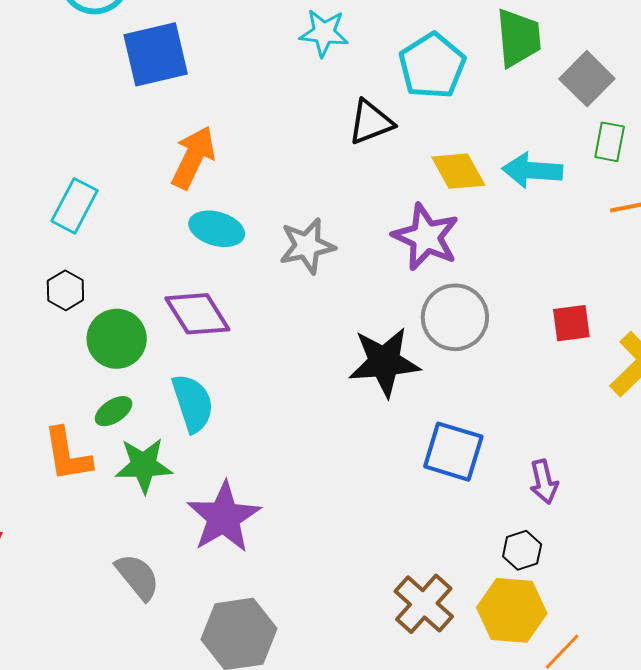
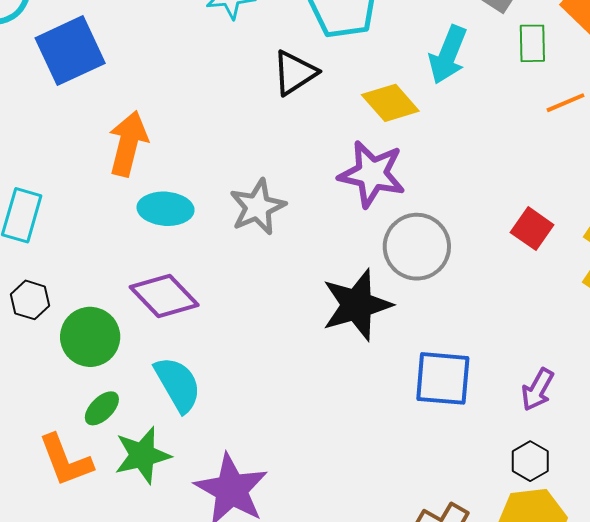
cyan arrow: (532, 170) -> (448, 55), moved, turned -60
red square: (571, 323) -> (532, 229), turned -36
purple arrow: (544, 482) -> (537, 390), turned 54

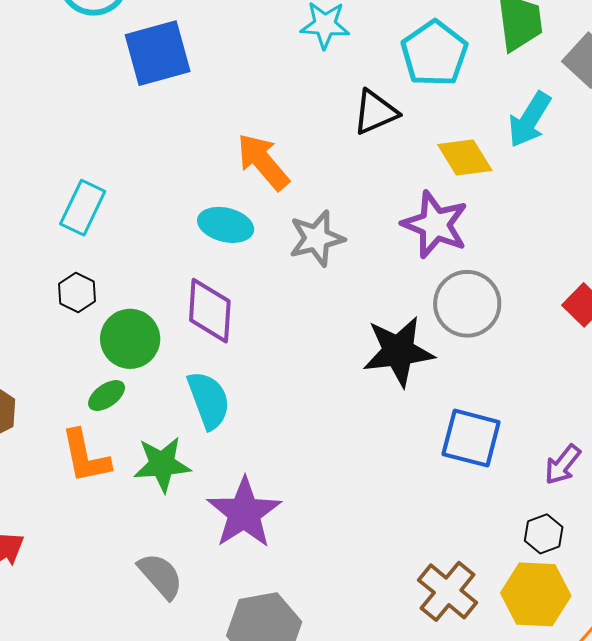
orange arrow: (128, 144) -> (263, 162), moved, turned -64
purple diamond: (164, 296) -> (210, 311), turned 38
green ellipse: (102, 408) -> (107, 396), moved

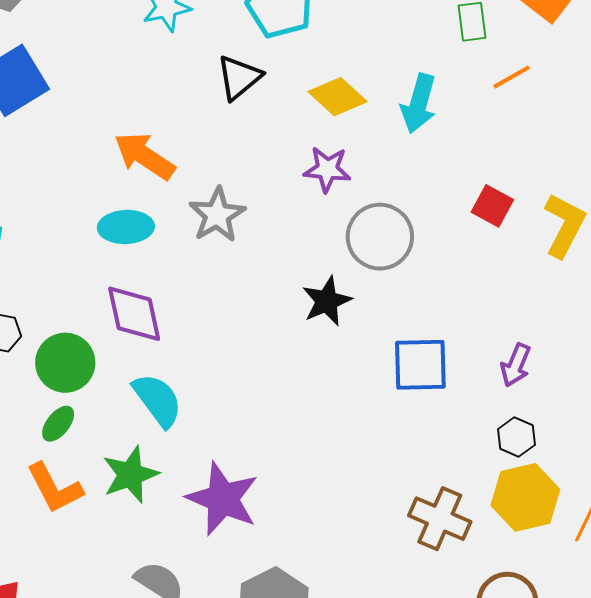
cyan arrow: (529, 120) -> (419, 103), moved
purple star: (435, 225) -> (327, 169), size x0.7
black star: (398, 351) -> (327, 301), size x0.7

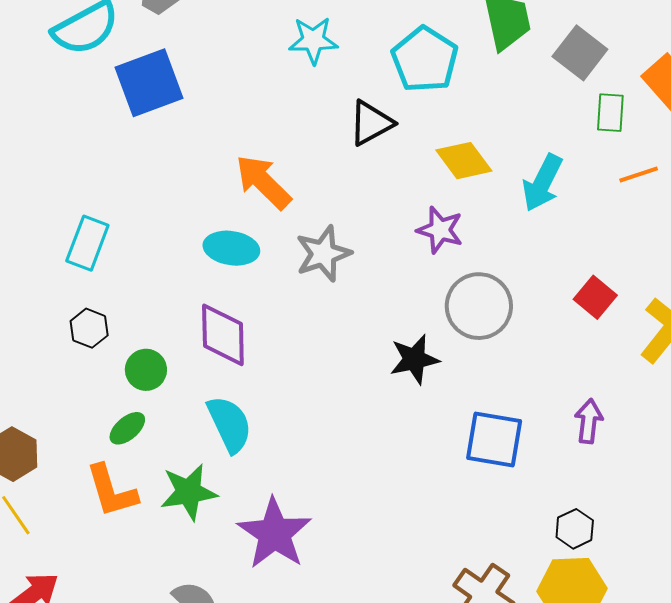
green circle: (65, 363) -> (146, 370), size x0.7
purple arrow: (516, 365) -> (589, 421), moved, turned 153

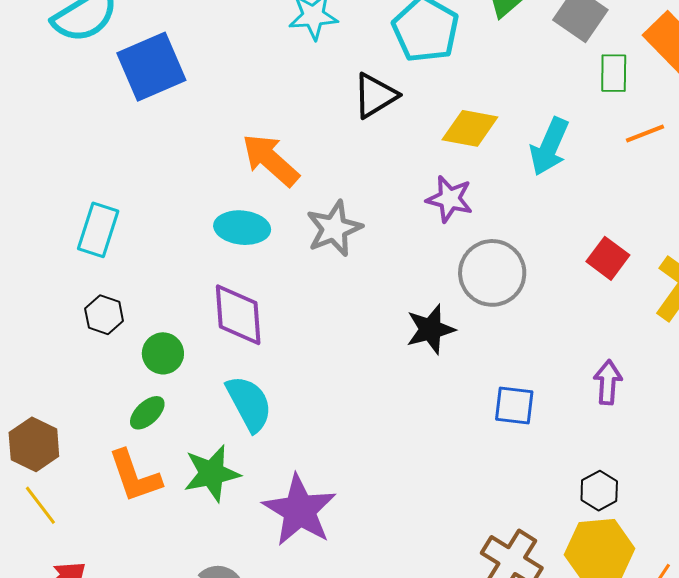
yellow diamond: (464, 161) -> (470, 128), turned -40
blue square: (494, 440) -> (514, 405), size x0.7

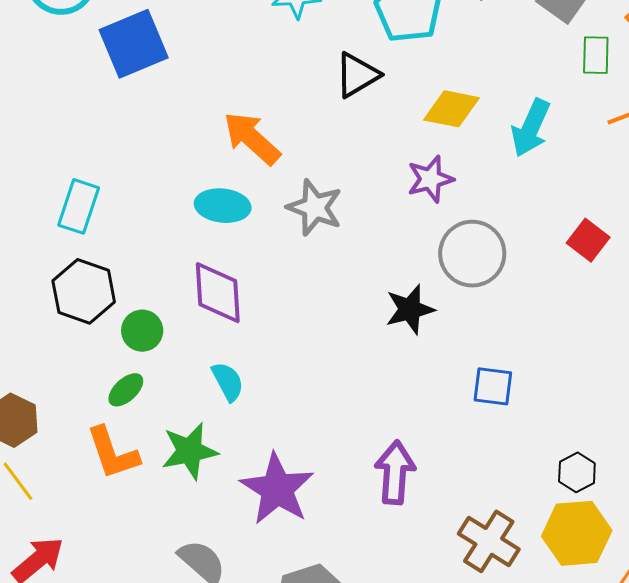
purple star: (450, 199) -> (430, 179), turned -30
gray star: (334, 229) -> (315, 208), turned -30
black hexagon: (104, 315) -> (84, 291), size x1.6
purple arrow: (608, 382) -> (395, 473), moved, size x1.4
cyan semicircle: (249, 403) -> (228, 382), size x0.7

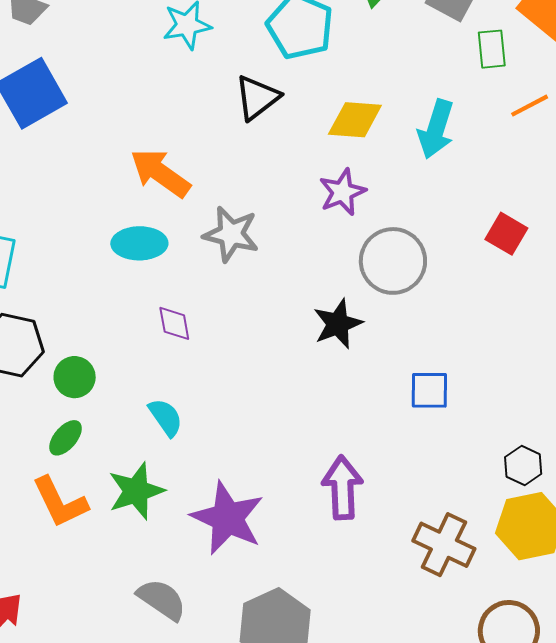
purple diamond: (218, 293) -> (174, 323), moved, size x0.6

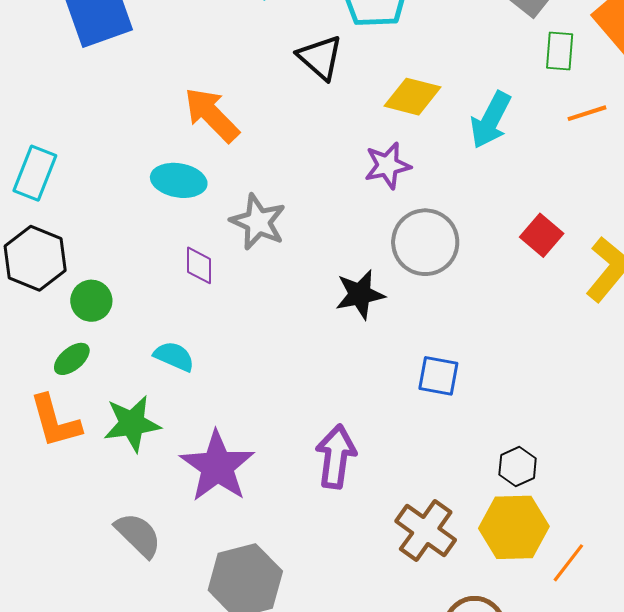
black triangle: (257, 97) -> (320, 57), turned -51
gray star: (231, 234) -> (258, 222), moved
cyan semicircle: (166, 417) -> (174, 356), turned -42

